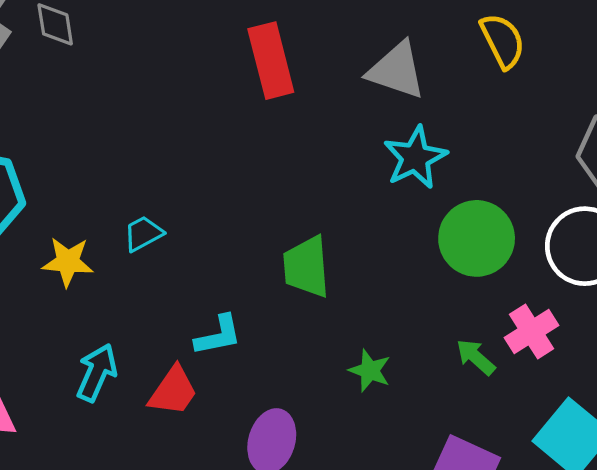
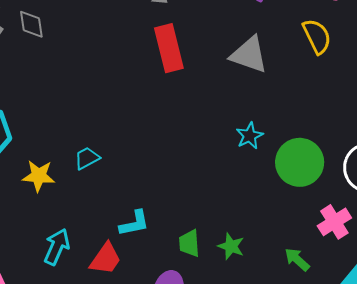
cyan star: (415, 158) -> (250, 136), moved, size x0.7
green trapezoid: (306, 267) -> (189, 243), moved, size x0.7
green arrow: (476, 357) -> (297, 259), moved

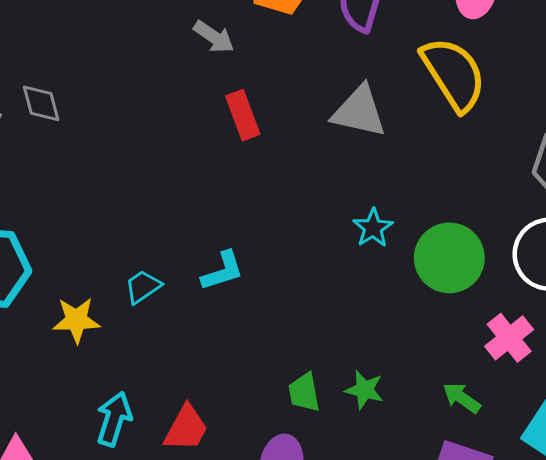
yellow semicircle: (317, 36) -> (454, 74), size x1.5
red rectangle: (169, 48) -> (243, 115), size x0.7
cyan L-shape: (134, 223) -> (222, 271), moved

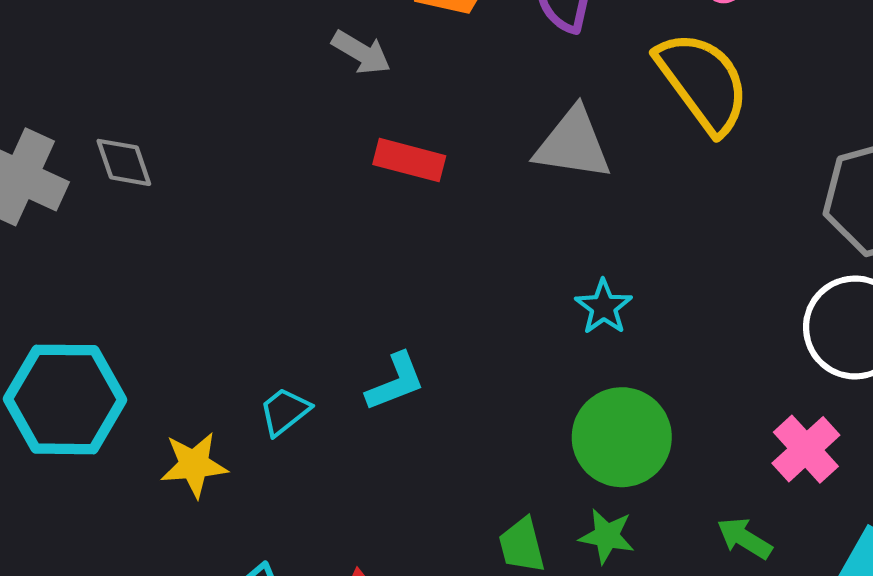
red rectangle: (243, 115) -> (409, 160), turned -51
green circle: (449, 258) -> (622, 437), moved

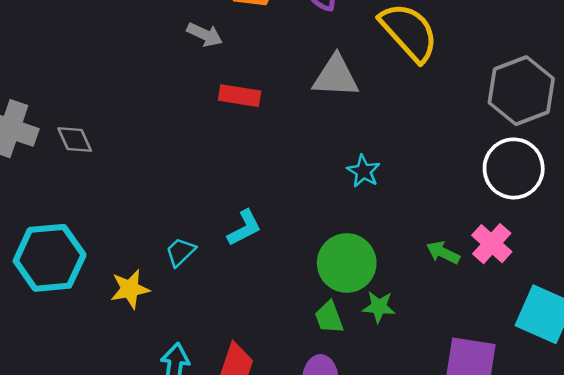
gray diamond: (124, 162) -> (75, 140), moved
green circle: (622, 437) -> (347, 263), moved
green arrow: (744, 538) -> (443, 253), moved

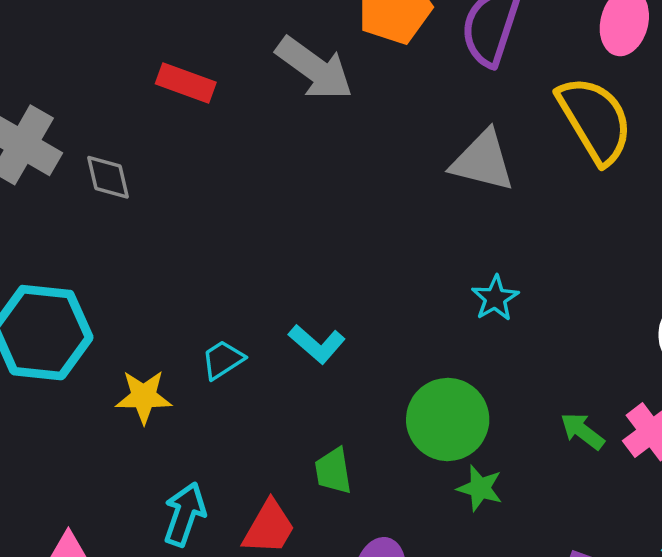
gray arrow: (205, 35) -> (314, 68), size x1.6
red rectangle: (240, 96) -> (186, 83), moved
cyan L-shape: (244, 228) -> (317, 344), turned 57
green trapezoid: (329, 317) -> (333, 471), moved

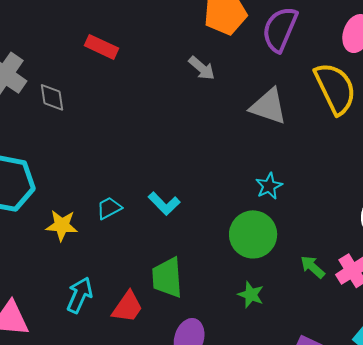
gray arrow: (314, 68) -> (202, 68), moved, size x0.6
green circle: (448, 419) -> (253, 234), moved
green trapezoid: (333, 471) -> (167, 277), size x1.5

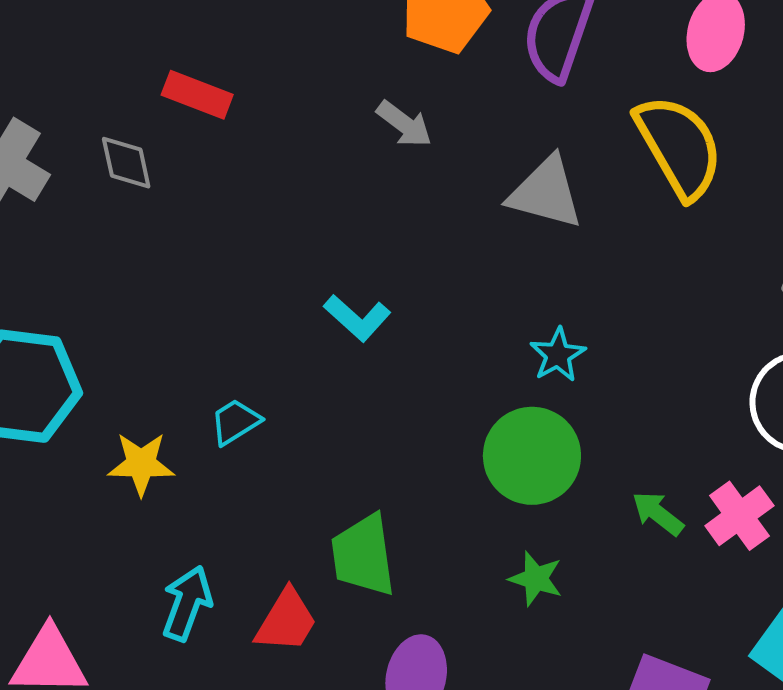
gray diamond: (52, 97) -> (126, 163), moved
cyan L-shape: (164, 204) -> (357, 318), moved

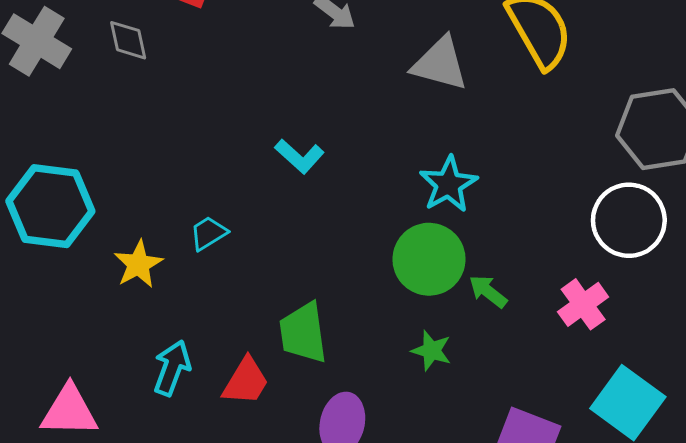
cyan star: (558, 355) -> (448, 184), size x1.4
yellow star: (141, 464) -> (138, 264), turned -30
green arrow: (658, 513) -> (488, 291), moved

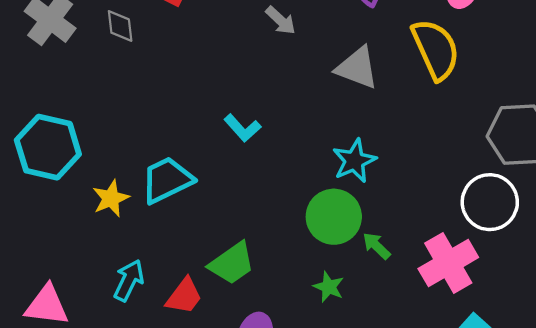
cyan trapezoid: (208, 233) -> (167, 180), size x1.8
pink cross: (583, 304) -> (448, 263), size x1.5
green trapezoid: (303, 333) -> (232, 263), turned -123

